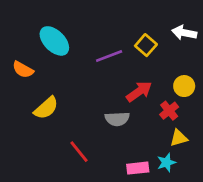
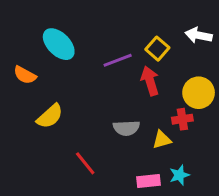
yellow circle: (184, 86) -> (199, 93), size x1.4
red arrow: (139, 92) -> (150, 81), moved, turned -72
red cross: (169, 111) -> (182, 119), turned 30
yellow triangle: (179, 138) -> (162, 140), moved

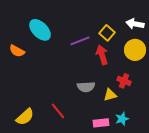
yellow circle: (199, 93) -> (135, 50), moved
yellow semicircle: (50, 116) -> (25, 117), moved
red cross: (182, 119) -> (124, 81), turned 32

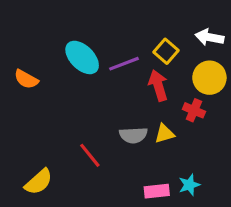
cyan ellipse: (40, 30) -> (82, 57), moved
red cross: (124, 81) -> (194, 110), moved
yellow triangle: (110, 95) -> (164, 134), moved
red line: (58, 111) -> (90, 155), moved

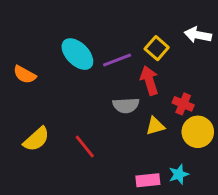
yellow circle: (209, 78) -> (198, 132), moved
gray semicircle: (133, 135) -> (126, 105), moved
yellow semicircle: (39, 182) -> (36, 139), moved

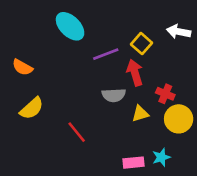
cyan ellipse: (77, 54) -> (70, 26), moved
yellow semicircle: (36, 139) -> (32, 108), moved

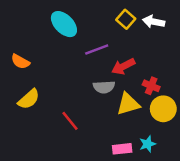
white arrow: (179, 32) -> (154, 22), moved
yellow square: (141, 44) -> (126, 19), moved
red arrow: (135, 73) -> (123, 66), turned -100
yellow triangle: (140, 114) -> (128, 104), size x1.5

